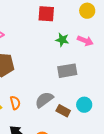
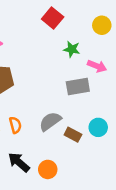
yellow circle: (87, 11) -> (102, 25), moved
red square: (46, 14) -> (53, 18), turned 36
pink arrow: (85, 41) -> (97, 66), moved

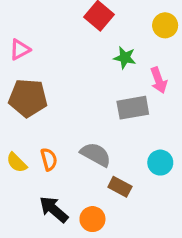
pink arrow: (97, 66) -> (159, 80), turned 48
gray semicircle: (50, 121) -> (96, 154), turned 65
brown rectangle: (73, 135) -> (120, 187), moved

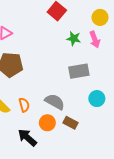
pink arrow: (159, 80) -> (95, 40), moved
cyan circle: (160, 163) -> (97, 99), moved
orange circle: (92, 219) -> (47, 123), moved

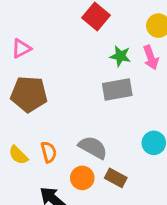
gray rectangle: (79, 71) -> (117, 90), moved

